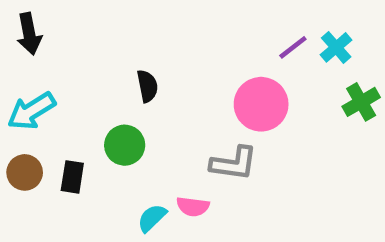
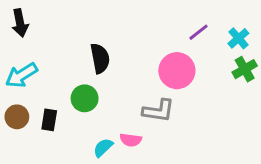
cyan cross: (336, 47) -> (238, 38), moved
black semicircle: (147, 86) -> (100, 58), size x1.4

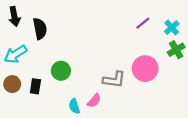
black semicircle: (100, 58) -> (40, 29), moved
pink circle: (177, 71) -> (145, 69), moved
pink semicircle: (131, 140) -> (94, 101), turned -56
cyan semicircle: (103, 148) -> (74, 106), turned -64

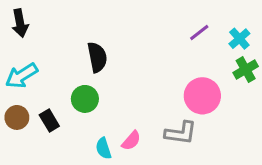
black semicircle: (40, 29) -> (97, 57), moved
gray L-shape: (114, 80) -> (181, 133), moved
black rectangle: (35, 86) -> (49, 121), turned -40

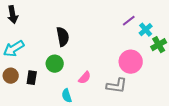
cyan cross: (239, 39) -> (146, 30), moved
black rectangle: (49, 121) -> (32, 78), turned 40
pink semicircle: (131, 141) -> (85, 78), moved

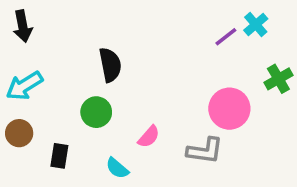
cyan cross: (146, 30) -> (256, 24), moved
black rectangle: (32, 78) -> (59, 156), moved
cyan semicircle: (67, 96) -> (117, 168), turned -32

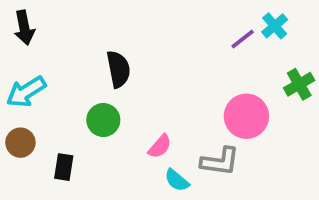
cyan semicircle: (117, 168) -> (177, 180), moved

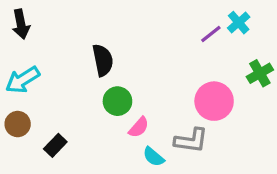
green circle: (103, 120) -> (117, 101), moved
black rectangle: (64, 167) -> (55, 145), turned 35

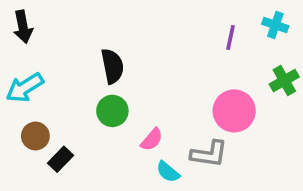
cyan cross: (239, 23) -> (275, 25), moved, turned -30
purple line: (211, 34) -> (231, 38), turned -40
green circle: (117, 101) -> (112, 111), moved
brown circle: (18, 124) -> (35, 136), moved

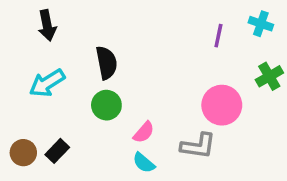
black arrow: (23, 27) -> (47, 25), moved
cyan arrow: (25, 88) -> (47, 83), moved
brown circle: (35, 136) -> (23, 153), moved
cyan semicircle: (168, 172) -> (144, 163), moved

